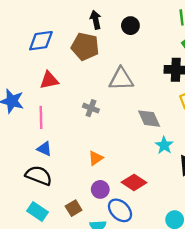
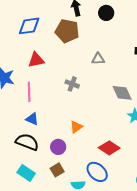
gray triangle: (121, 79) -> (98, 59), size x0.6
purple circle: (100, 189) -> (58, 147), moved

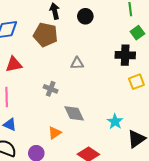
gray diamond: (122, 93) -> (74, 113), moved

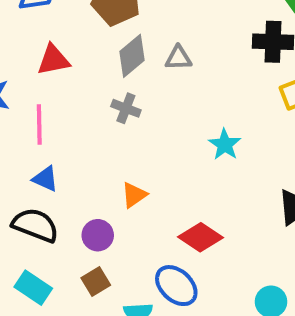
gray diamond: (74, 113) -> (132, 56), moved, turned 75
cyan star: (115, 122) -> (225, 145), moved

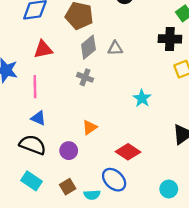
brown square: (96, 282) -> (68, 187), moved

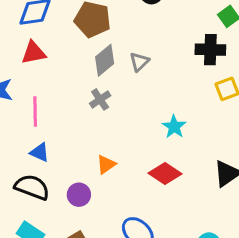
gray triangle: (115, 48) -> (139, 62), turned -42
red triangle: (43, 49) -> (34, 53), moved
gray cross: (85, 77) -> (100, 99), turned 35
red diamond: (128, 152) -> (165, 174), moved

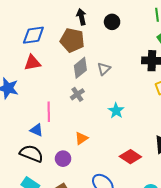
pink line: (35, 112) -> (49, 112), moved
cyan star: (174, 127) -> (116, 111), moved
red diamond: (165, 174) -> (130, 157), moved

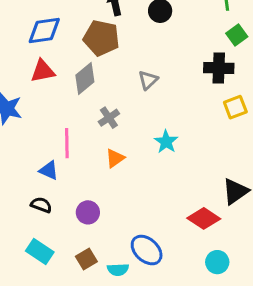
gray diamond: (80, 68) -> (85, 79), moved
orange triangle: (81, 138) -> (115, 158), moved
black semicircle: (31, 154) -> (41, 205), size x0.6
red diamond: (130, 157) -> (204, 218), moved

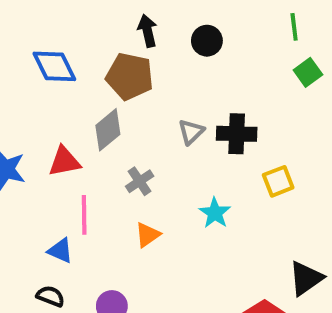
blue diamond: (44, 30) -> (54, 66), turned 72
black cross: (219, 68) -> (237, 134), moved
red triangle: (43, 71) -> (64, 161), moved
yellow square: (235, 107) -> (278, 181), moved

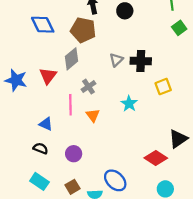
red triangle: (64, 161) -> (48, 76), turned -42
pink line: (84, 215) -> (70, 105), moved
orange triangle: (148, 235) -> (93, 115), turned -32

